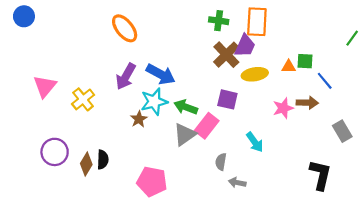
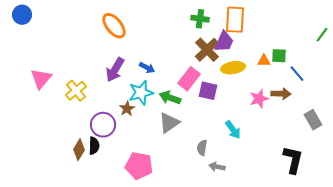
blue arrow: (161, 74) -> (147, 68), size x0.6
pink rectangle: (207, 126) -> (189, 79), moved
purple circle: (55, 152) -> (103, 125), moved

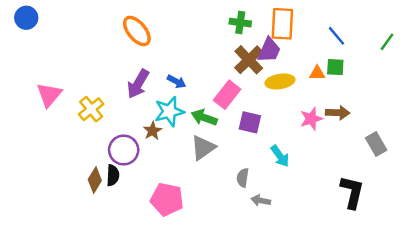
blue line: (297, 74) -> (336, 36), moved
purple square: (208, 91) -> (250, 122), moved

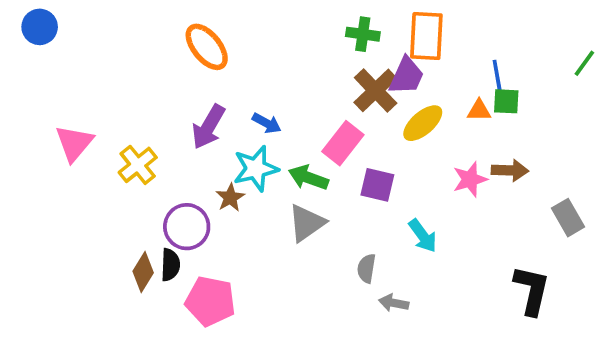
blue line: (336, 36) -> (497, 76), moved, turned 30
yellow ellipse: (280, 81) -> (423, 123), turned -32
pink pentagon: (167, 199) -> (210, 301), moved

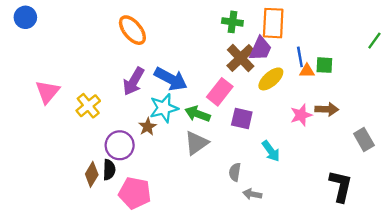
blue line: (497, 76) -> (300, 57), moved
blue arrow: (267, 123) -> (171, 79), size x1.8

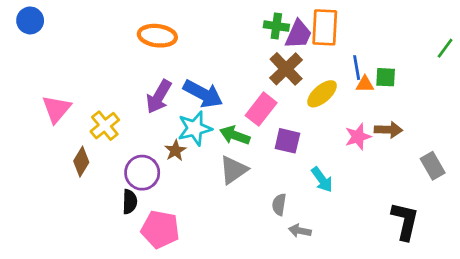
orange ellipse: (132, 30) -> (157, 36), turned -44
purple trapezoid: (260, 49) -> (298, 34), moved
brown diamond: (92, 174) -> (81, 162), moved

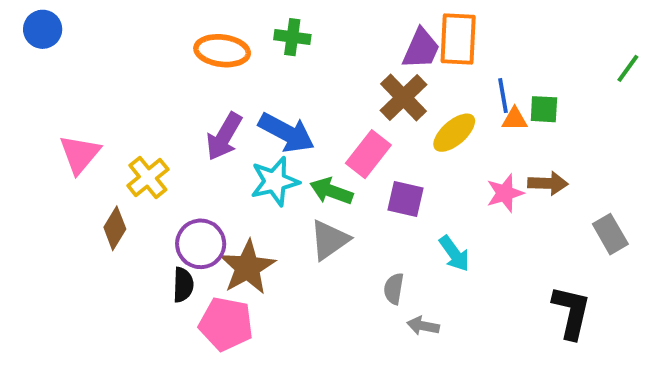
green cross: (276, 26) -> (292, 37), moved
brown star: (175, 151) -> (247, 267), moved, size x1.8

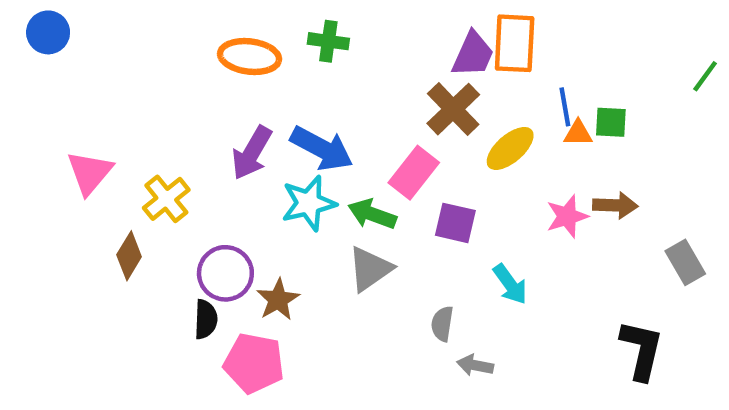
brown star: (247, 267) -> (278, 300), size x0.7

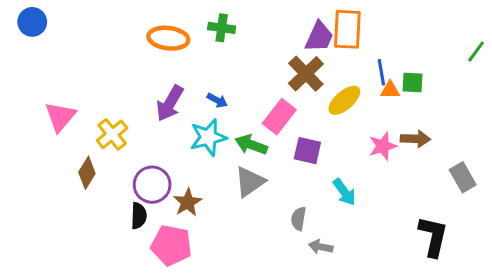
blue arrow: (322, 148) -> (217, 100), size x0.5

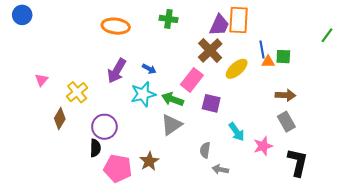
green cross: (222, 28) -> (168, 19), moved
pink triangle: (60, 117) -> (41, 80), size x0.6
pink star: (383, 146) -> (263, 146), moved
gray rectangle: (463, 177) -> (286, 122), moved
brown star: (188, 202) -> (149, 161), moved

